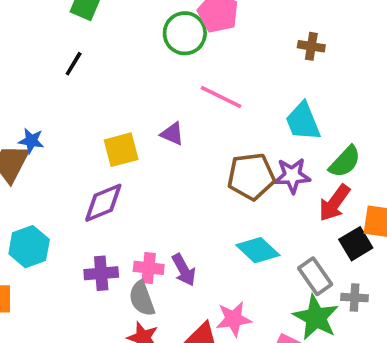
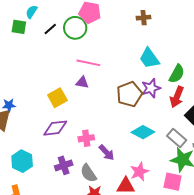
black line: (74, 64) -> (50, 29), moved, turned 32
pink line: (221, 97) -> (88, 63), moved
purple diamond: (103, 203) -> (55, 128), turned 30
pink cross: (149, 268) -> (86, 138), moved

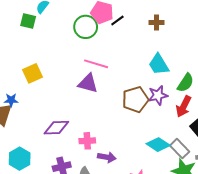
black line: (50, 29) -> (117, 21), moved
purple triangle: (82, 82) -> (88, 83), size x1.5
yellow square: (57, 98) -> (32, 73), moved
cyan diamond: (143, 132) -> (158, 145), moved
purple arrow: (107, 152) -> (107, 157), turned -42

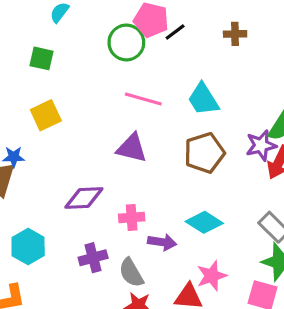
green square: (28, 21) -> (42, 58), moved
cyan trapezoid: (159, 64) -> (203, 99), moved
purple triangle: (88, 83) -> (132, 148), moved
purple star: (158, 95) -> (261, 145), moved
cyan diamond: (158, 145) -> (204, 222), moved

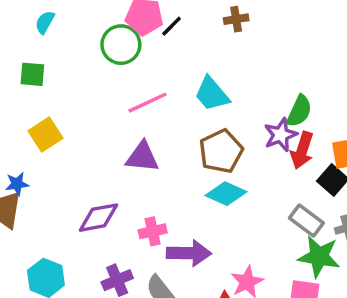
pink line: (143, 99) -> (147, 103), turned -33
cyan diamond: (204, 222) -> (226, 194), moved
purple arrow: (162, 242) -> (189, 253), size x1.4

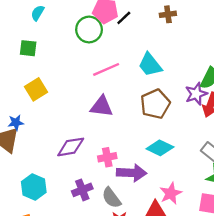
cyan diamond: (226, 194) -> (160, 148), moved

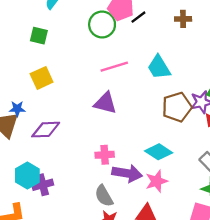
brown pentagon: (155, 104) -> (177, 107), moved
purple diamond: (71, 147) -> (46, 130), moved
purple cross: (82, 190) -> (43, 185), moved
pink star: (171, 193) -> (157, 181), moved

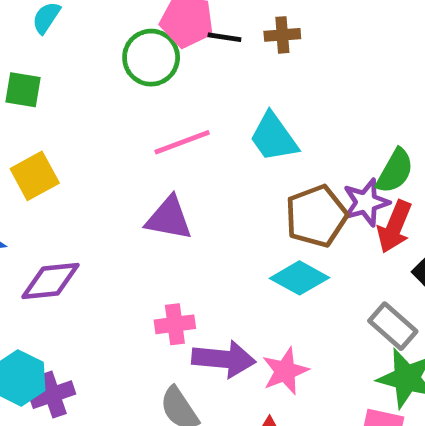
black line: (138, 17) -> (224, 37), turned 49
brown cross: (183, 19) -> (282, 35), moved
cyan diamond: (159, 152) -> (299, 278), moved

